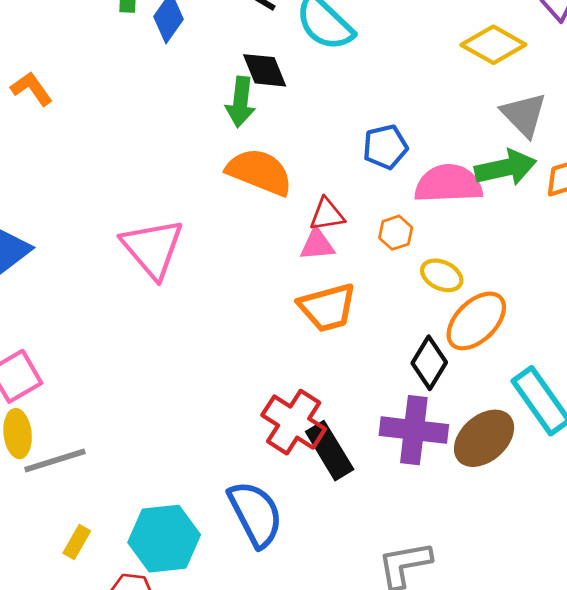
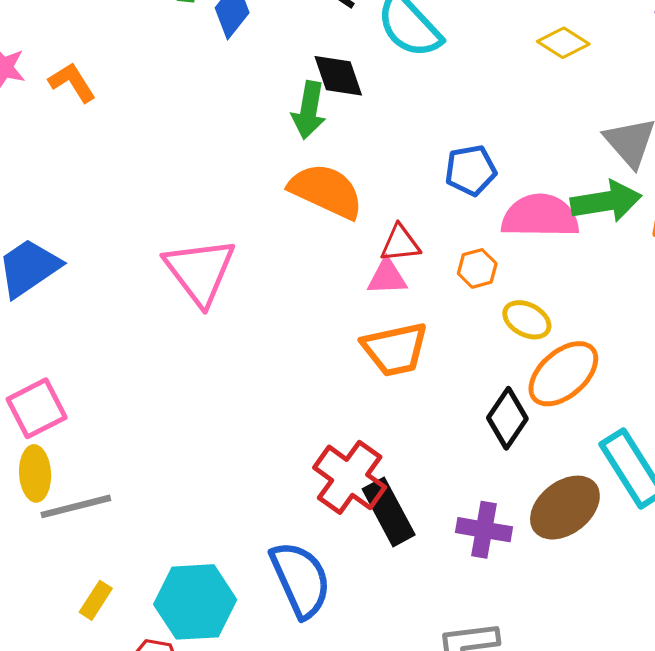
yellow diamond: (493, 45) -> (563, 43), moved, size x0.7
purple cross: (414, 430) -> (484, 530), moved, size x0.7

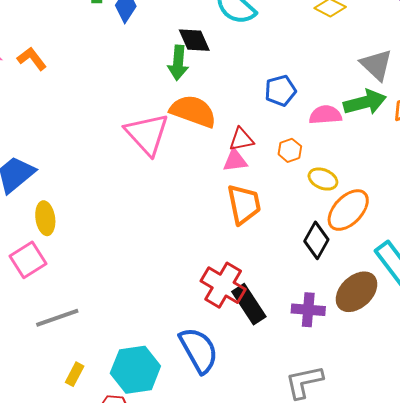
pink semicircle: (540, 216) -> (325, 115), size x0.7
pink triangle: (200, 271) -> (147, 134), moved
orange trapezoid: (395, 349) -> (244, 204), turned -84
yellow ellipse: (35, 473) -> (45, 218), moved

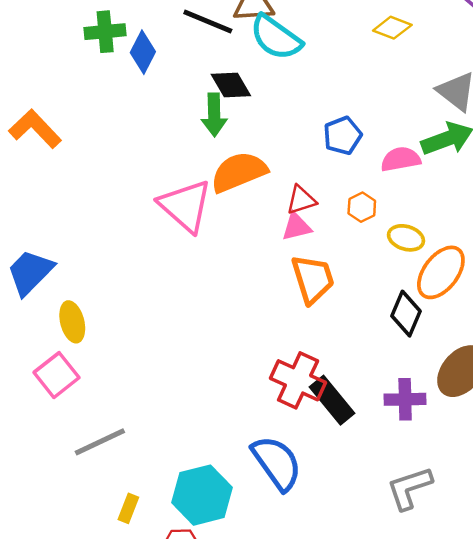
orange L-shape: (32, 59) -> (35, 129), size x1.4
orange semicircle: (193, 111) -> (239, 172), turned -36

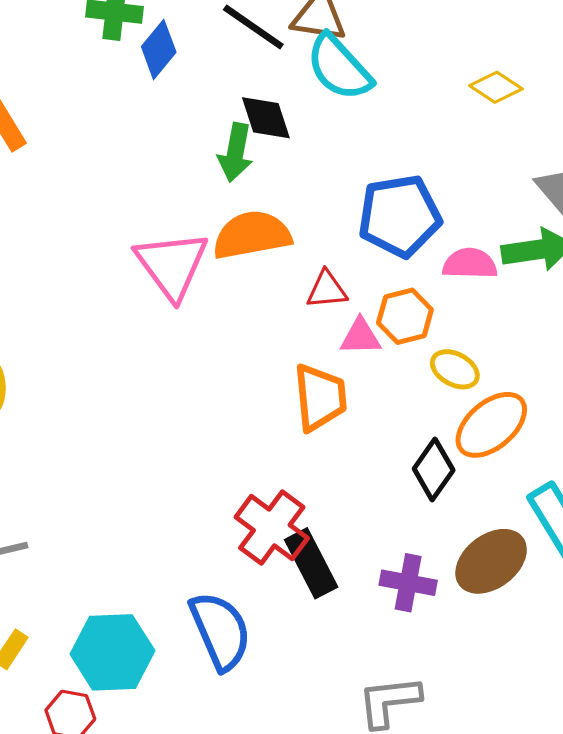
blue pentagon: (343, 136) -> (400, 216), size x1.6
orange hexagon: (362, 207) -> (405, 316), size x1.4
pink triangle: (296, 227) -> (360, 337), moved

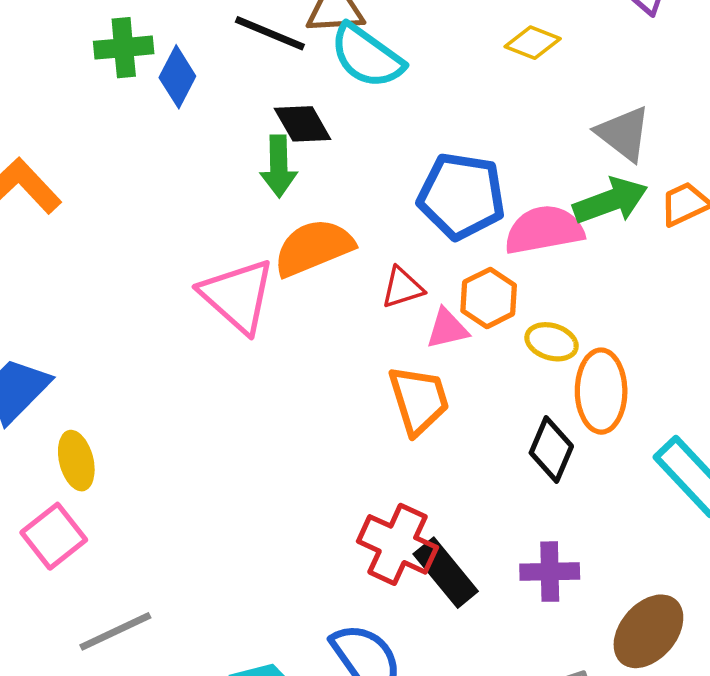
blue pentagon: (400, 216) -> (461, 196), turned 30
pink semicircle: (470, 264) -> (544, 230), size x1.4
orange ellipse: (491, 425) -> (601, 391), turned -38
brown ellipse: (491, 561) -> (648, 631), moved

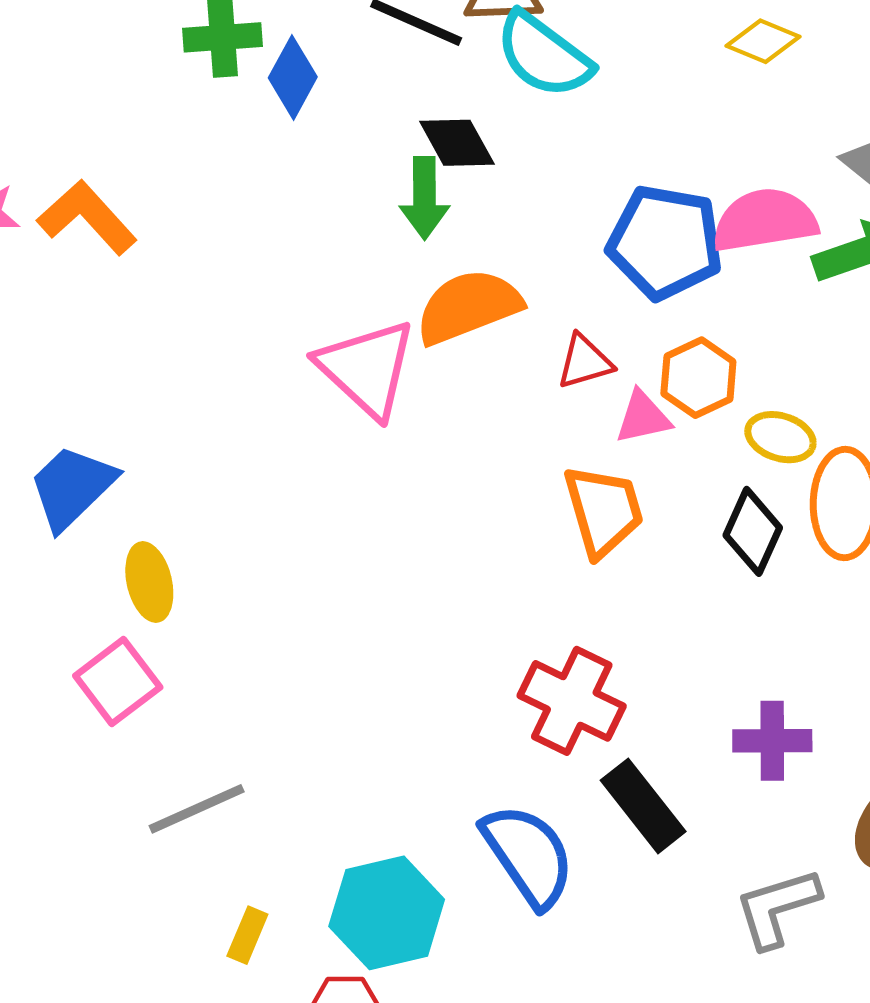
pink semicircle: (544, 230) -> (765, 220), moved
black diamond: (551, 450) -> (753, 531), moved
black rectangle: (446, 573) -> (643, 806), moved

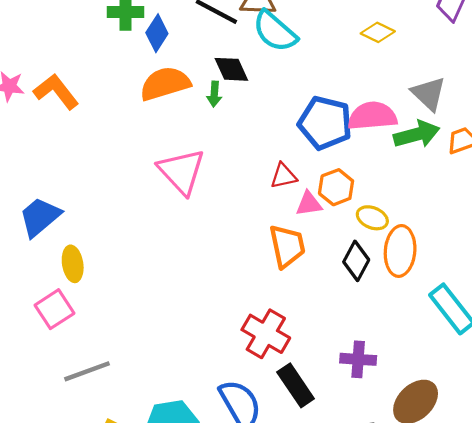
green arrow: (424, 198) -> (214, 94), size x0.7
orange semicircle: (468, 307) -> (165, 84), moved

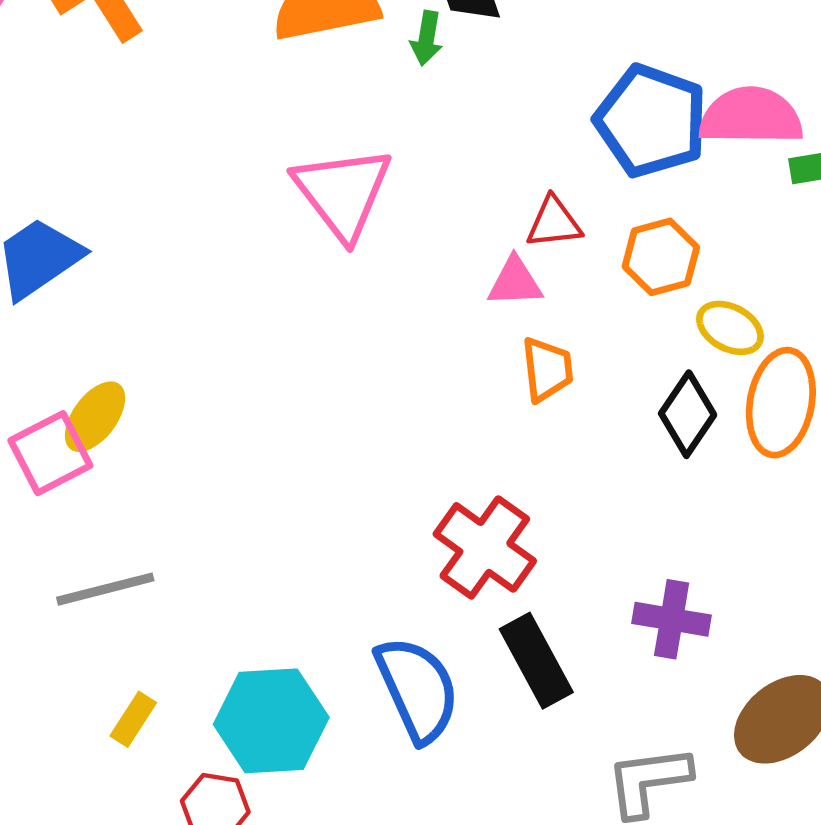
pink triangle: (309, 204) -> (515, 282), moved
orange trapezoid: (287, 246) -> (547, 369), size x0.7
yellow ellipse: (73, 264) -> (95, 417), moved, turned 40

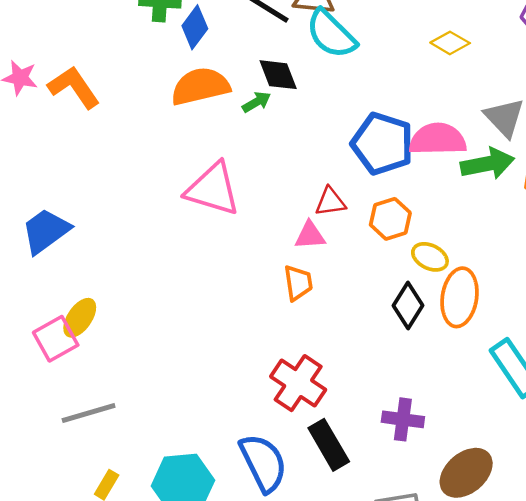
green arrow: (427, 38) -> (256, 102), turned -128
pink triangle: (343, 193) -> (213, 189), turned -34
orange trapezoid: (547, 369) -> (298, 283), moved

